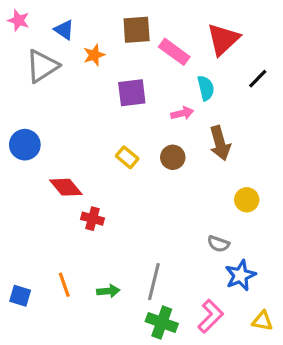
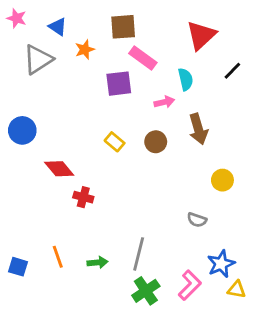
pink rectangle: (174, 52) -> (143, 58), moved
blue star: (240, 275) -> (221, 264), moved
green cross: (162, 323) -> (146, 291), turned 36

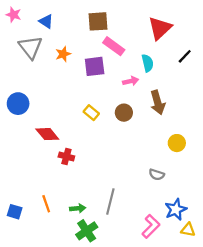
orange star: (85, 49) -> (63, 54), moved
gray triangle: (38, 59) -> (30, 47), turned -35
green cross: (146, 291) -> (87, 231), moved

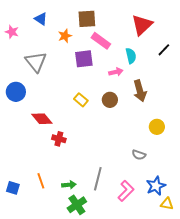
pink star: (14, 15) -> (12, 32), moved
gray triangle: (30, 47) -> (36, 62), moved
orange star: (63, 54) -> (65, 36), moved
pink L-shape: (151, 226) -> (126, 191), moved

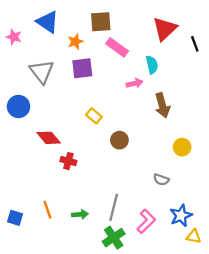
blue triangle: (41, 19) -> (48, 22), size x1.5
black line: (164, 50) -> (195, 44), moved, turned -64
purple square: (84, 59) -> (82, 68), moved
brown circle: (110, 100) -> (119, 140), moved
green cross: (77, 205) -> (114, 238), moved

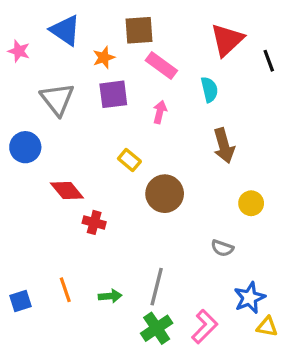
pink arrow: (135, 83) -> (160, 112), moved, turned -63
brown circle: (119, 140) -> (165, 194), size x1.5
blue square: (15, 218) -> (20, 301), turned -35
pink L-shape: (146, 221) -> (205, 327), moved

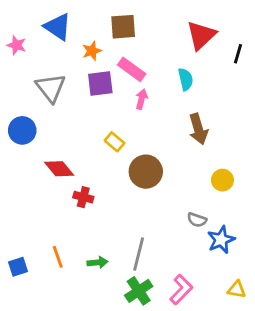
black line: (269, 61) -> (238, 54), turned 36
pink rectangle: (161, 66) -> (132, 69), moved
blue star: (249, 298) -> (221, 240), moved

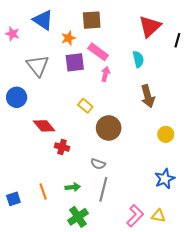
gray semicircle: (197, 220) -> (98, 164), moved
green arrow: (97, 262) -> (73, 187), moved
yellow triangle: (237, 289) -> (158, 216), moved
green cross: (139, 291) -> (78, 217), moved

